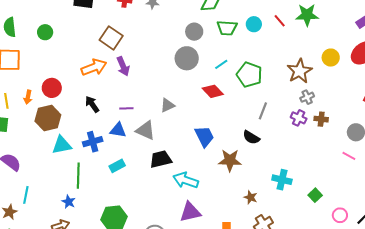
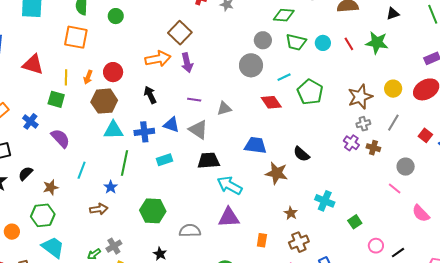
purple line: (126, 108) -> (194, 100), moved
gray line: (263, 111) -> (393, 123), moved
blue trapezoid: (204, 136) -> (255, 145), turned -65
cyan line: (26, 195) -> (82, 170), moved

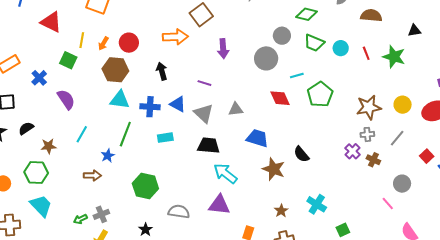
purple arrow: (187, 63) -> (223, 49), moved
gray triangle: (224, 108) -> (236, 109), moved

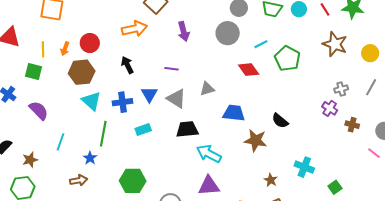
cyan triangle: (120, 100) -> (91, 101), turned 45
blue triangle: (178, 104) -> (149, 94), turned 42
brown star: (369, 107) -> (335, 44), moved, turned -30
brown cross: (373, 160) -> (352, 125), moved

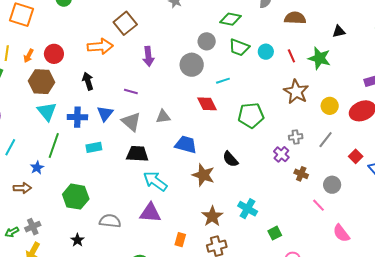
green pentagon: (287, 58) -> (251, 115), moved, turned 30
brown star: (271, 180) -> (212, 216), size x1.5

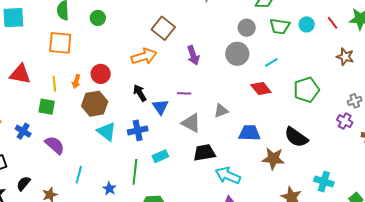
brown star: (296, 92) -> (345, 57), size x0.7
blue triangle: (105, 114) -> (160, 107), moved
green line: (54, 146) -> (135, 172), moved
black semicircle: (230, 159) -> (296, 137), size x1.4

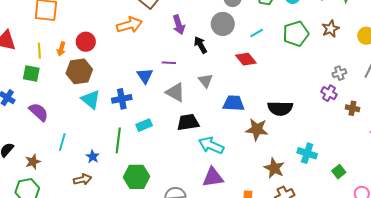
brown star: (345, 57) -> (331, 29), turned 30
green pentagon: (306, 90) -> (296, 34), moved
black arrow: (140, 93) -> (200, 45), moved
gray triangle: (221, 111) -> (206, 81), turned -49
black semicircle: (296, 137) -> (280, 108), turned -35

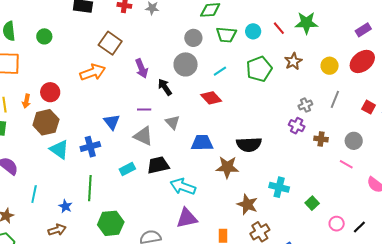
purple line: (169, 63) -> (144, 110), moved
cyan rectangle: (144, 125) -> (127, 169), moved

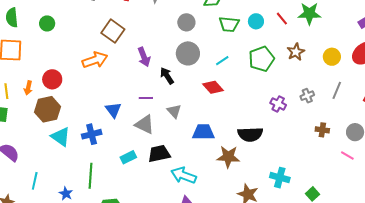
gray circle: (193, 38) -> (186, 22), moved
purple cross: (297, 126) -> (278, 104), moved

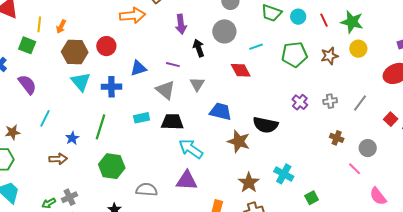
yellow circle: (332, 57) -> (358, 49), moved
red circle: (52, 79) -> (106, 46), moved
blue triangle: (113, 110) -> (138, 68), turned 36

